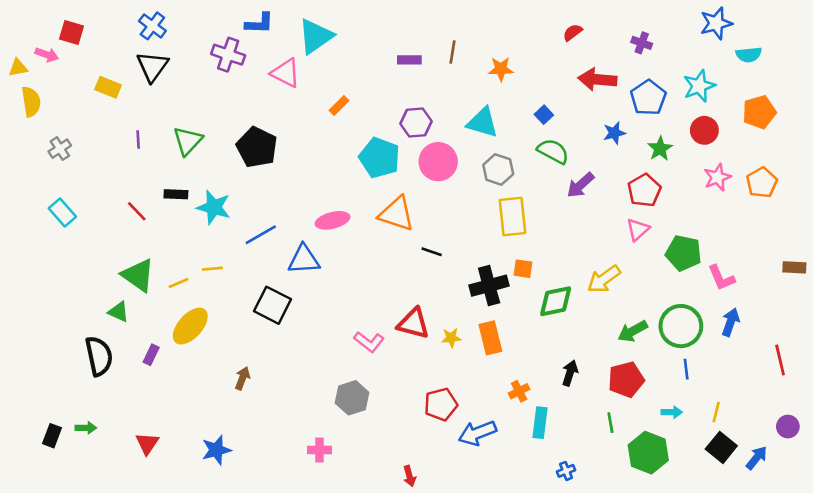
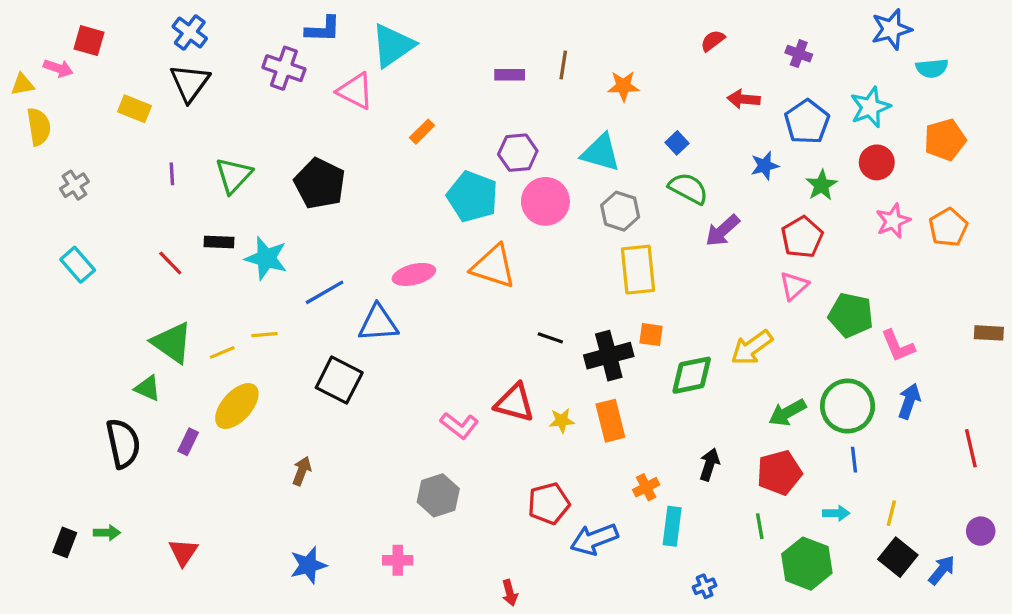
red arrow: (597, 79) -> (744, 99), size x0.7
black line: (432, 252) -> (550, 338), moved
blue star: (216, 450) -> (308, 565), moved

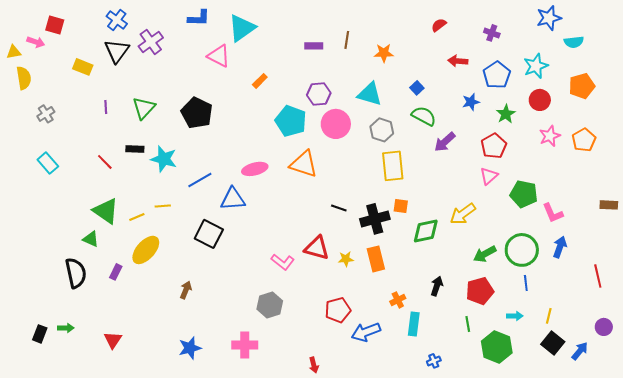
purple cross: (284, 68) -> (151, 42), moved, turned 35
pink cross: (398, 560) -> (245, 345), size x1.4

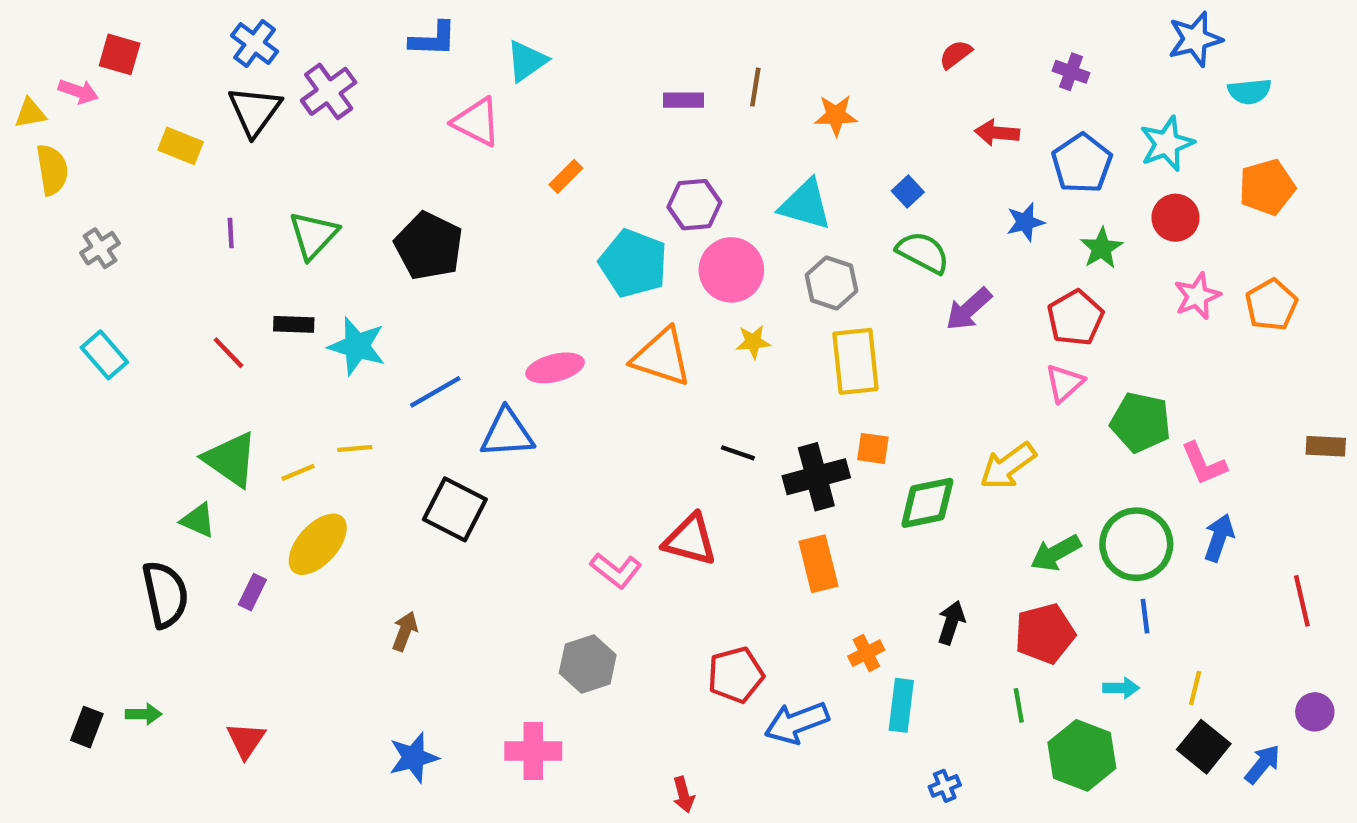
cyan triangle: (242, 28) -> (527, 61), size x0.7
yellow star: (346, 259) -> (753, 342), moved

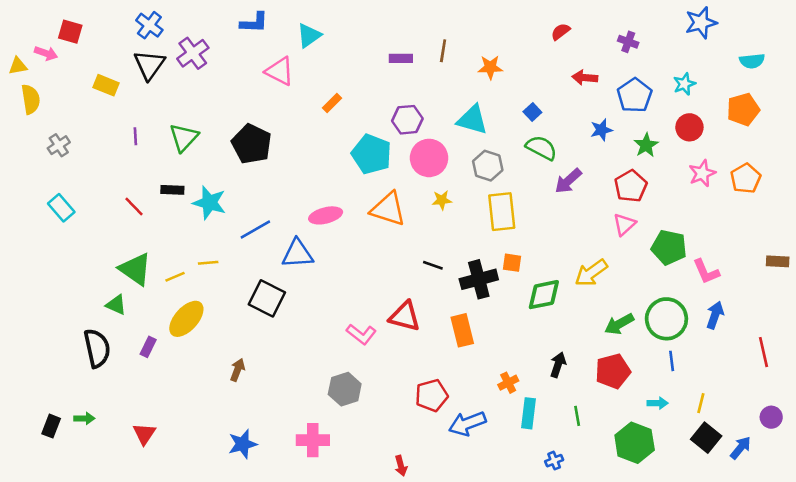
cyan semicircle: (1250, 91) -> (752, 61), moved
cyan star: (1167, 144) -> (684, 84), size x0.7
orange rectangle: (818, 564) -> (462, 330), moved
green line: (1019, 705) -> (577, 416), moved

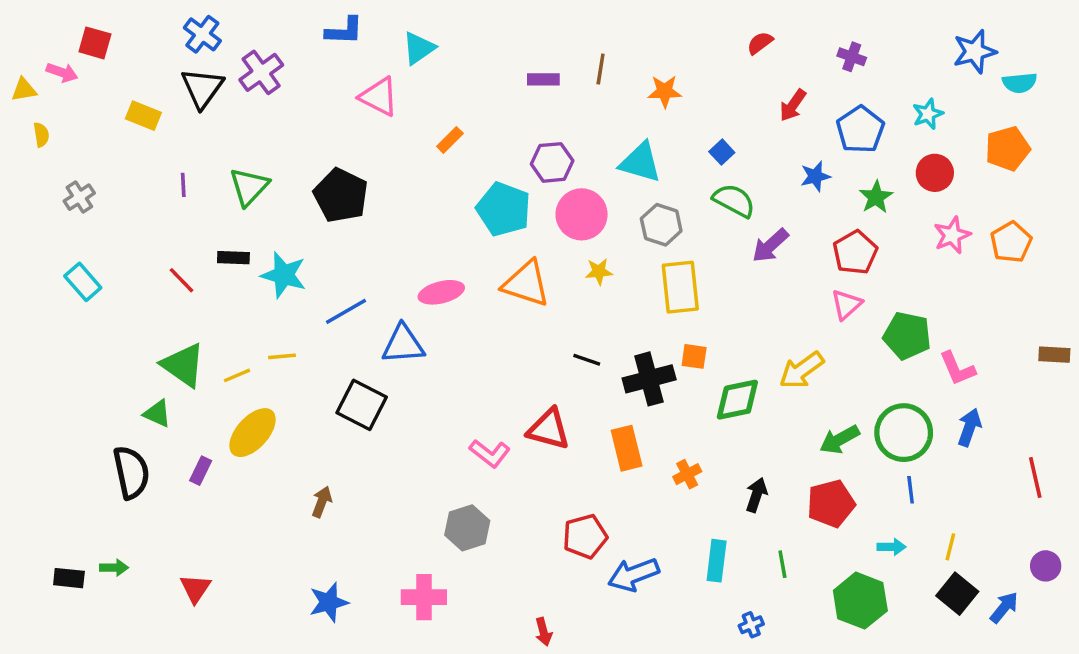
blue star: (701, 23) -> (975, 52), moved
red arrow: (585, 78) -> (793, 105), turned -60
yellow semicircle: (31, 99) -> (41, 135), size x0.6
orange cross: (508, 383) -> (687, 474), moved
black rectangle: (51, 426) -> (69, 578), turned 75

